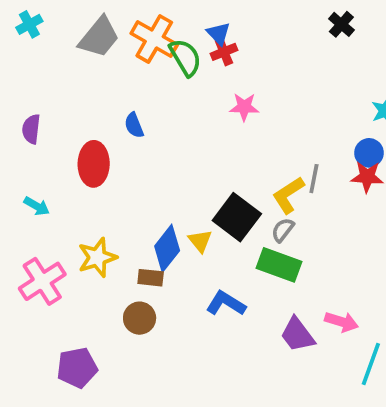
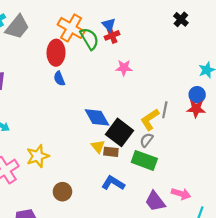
gray trapezoid: (99, 37) -> (17, 27), moved
red ellipse: (94, 164) -> (56, 53), moved
blue diamond: (167, 248) -> (97, 117), moved, turned -68
brown rectangle: (151, 278) -> (111, 152), moved

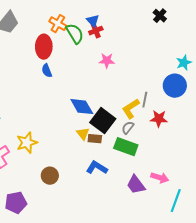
orange cross: (71, 28) -> (58, 24), size x0.7
blue circle: (197, 95) -> (175, 86), size x1.5
red star: (196, 109) -> (159, 119), moved

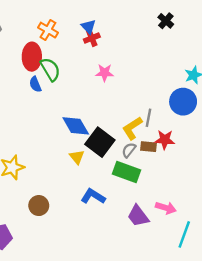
green semicircle: (75, 34) -> (50, 69), moved
brown rectangle: (95, 139) -> (148, 147), moved

